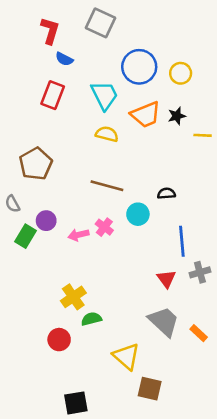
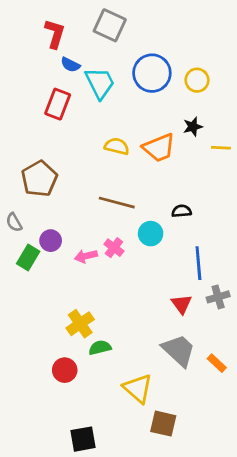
cyan trapezoid: (104, 95) -> (100, 83), moved
orange trapezoid: (146, 115) -> (159, 148), moved

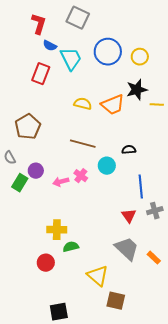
black star: (193, 127) -> (137, 90), size x1.5
yellow cross: (80, 324) -> (57, 230), turned 36

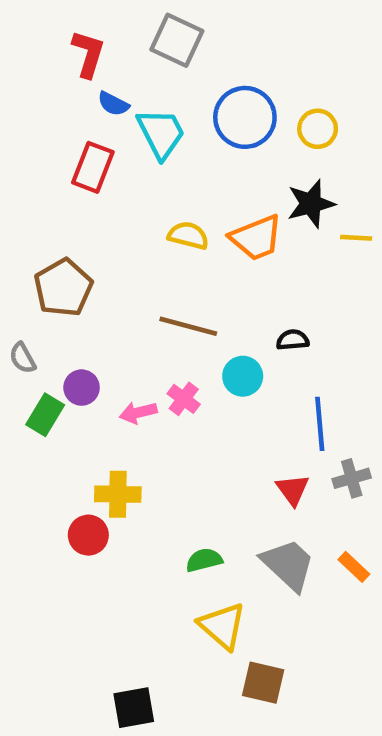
yellow cross: (57, 230) -> (118, 494), moved
green semicircle: (71, 247) -> (204, 560), moved
orange rectangle: (154, 258) -> (354, 567), moved
red circle: (46, 263) -> (88, 535), moved

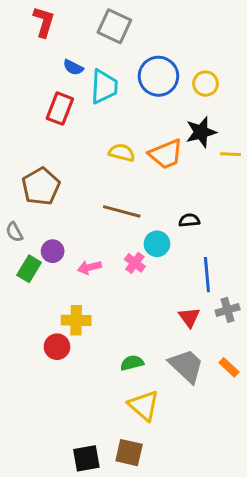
red L-shape: (88, 54) -> (44, 22), moved
cyan trapezoid: (161, 133) -> (104, 87), turned 30
pink cross: (184, 399) -> (135, 263), moved
brown square: (263, 683) -> (129, 453), moved

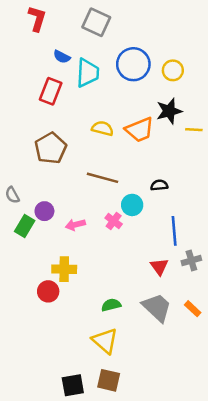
brown pentagon: (41, 186) -> (51, 148), moved
yellow triangle: (144, 406) -> (105, 341), moved

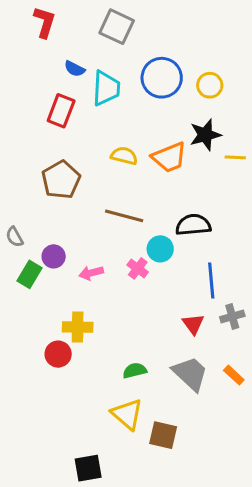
black semicircle: (159, 185) -> (193, 225), size x1.6
brown square: (109, 380) -> (163, 435), moved

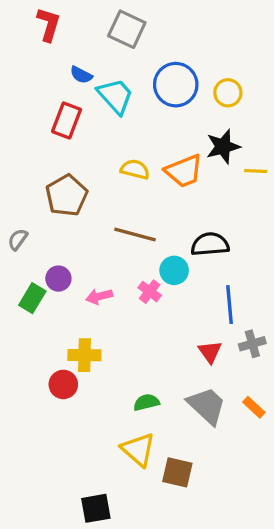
cyan trapezoid: (106, 88) -> (115, 96), turned -45
gray semicircle: (15, 237) -> (18, 239), moved, turned 65

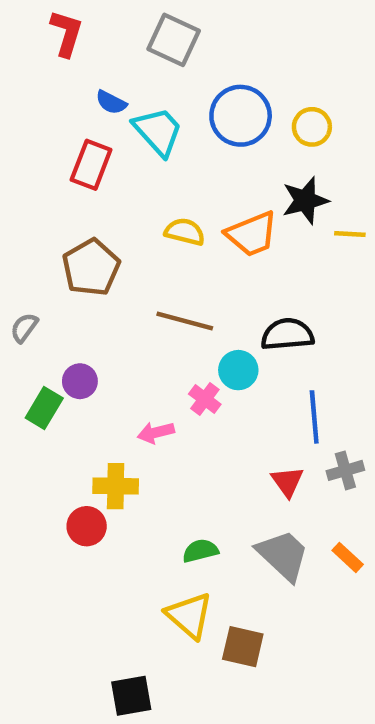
pink arrow: (99, 296) -> (156, 433), moved

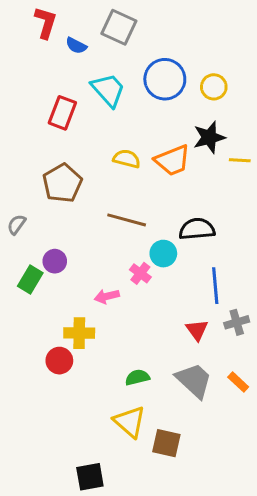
blue semicircle: (111, 102) -> (76, 46), moved

